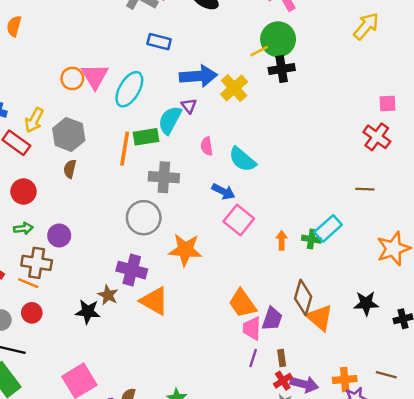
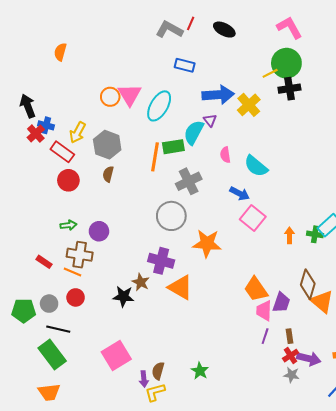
gray cross: (164, 177) -> (189, 181), turned -30
red circle: (23, 192) -> (68, 180), moved

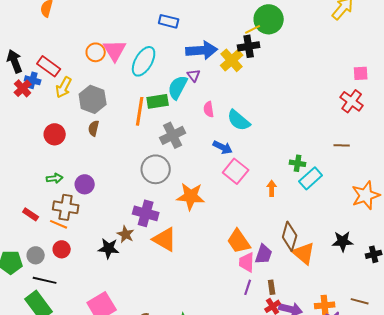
black cross: (289, 89) -> (249, 46), moved
red rectangle: (62, 152) -> (49, 66), moved
green cross: (315, 234) -> (298, 163), moved

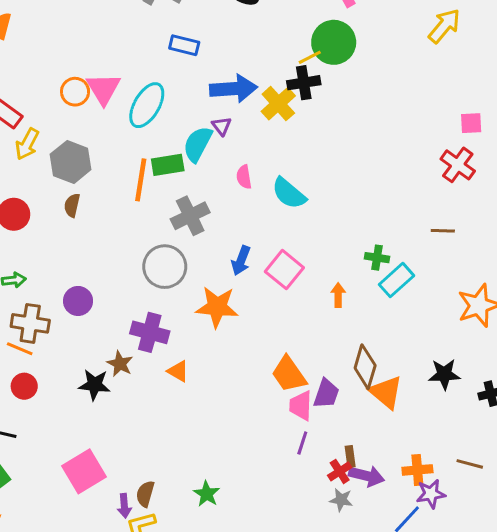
blue arrow: (223, 147) -> (241, 261), moved, turned 84
purple circle: (85, 184) -> (78, 301), moved
orange triangle: (165, 239) -> (178, 371), size x0.6
brown rectangle: (272, 287) -> (350, 456), moved

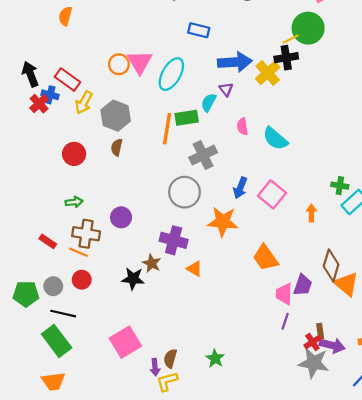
cyan semicircle: (198, 144) -> (209, 102), size x0.7
orange trapezoid: (289, 374) -> (265, 258), moved
gray star: (341, 500) -> (314, 363), size x1.8

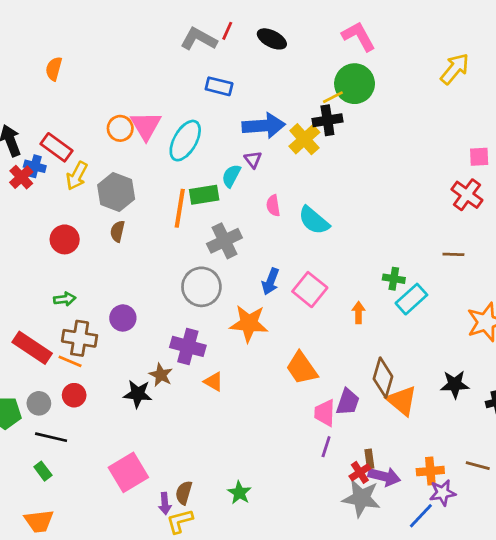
red rectangle: (48, 241) -> (32, 348), size x1.8
green rectangle: (57, 341) -> (43, 471), size x0.5

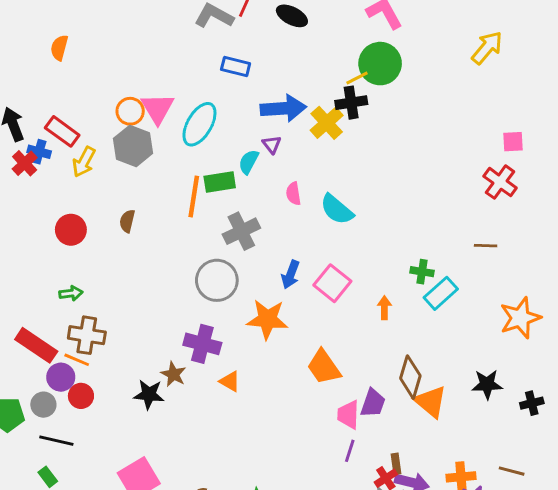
gray hexagon: (116, 192) -> (133, 146), moved
purple circle: (123, 318) -> (61, 377), moved

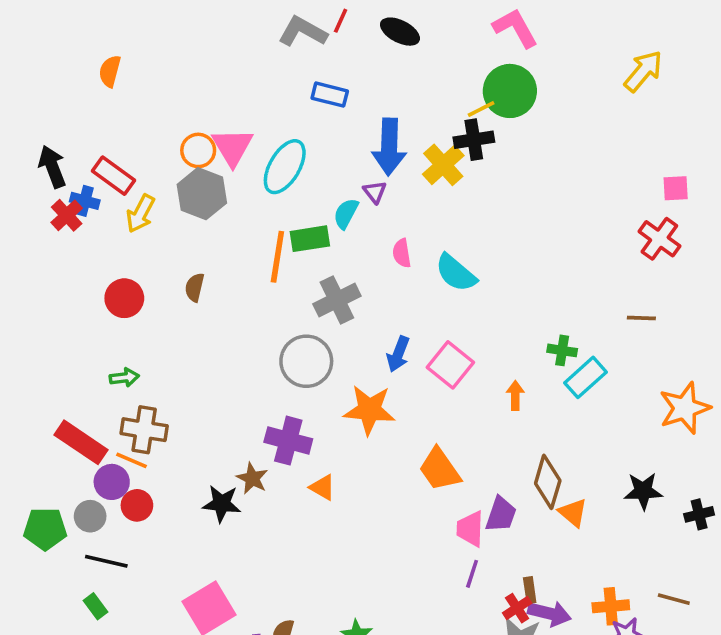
blue arrow: (283, 108) -> (389, 147), turned 96
orange triangle: (431, 402) -> (573, 513), size x0.7

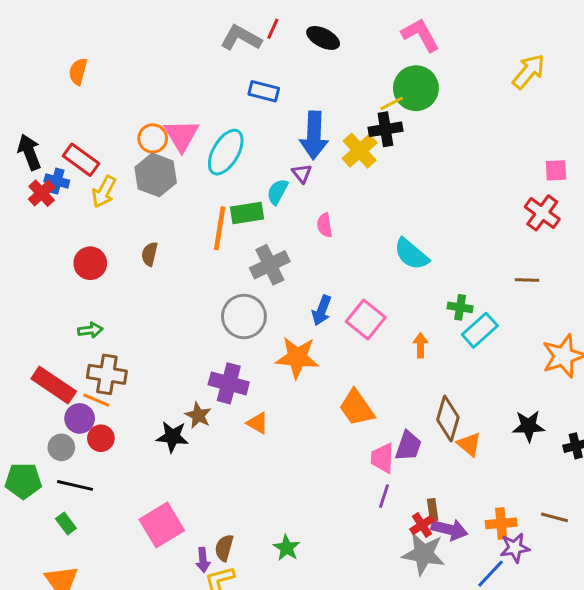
cyan semicircle: (456, 273) -> (411, 254), moved
green pentagon: (45, 529) -> (23, 481), moved

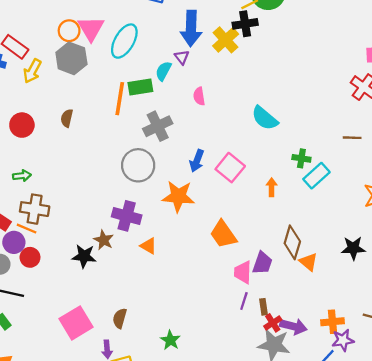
brown rectangle: (433, 510) -> (264, 307), moved
brown semicircle: (224, 548) -> (120, 318), moved

